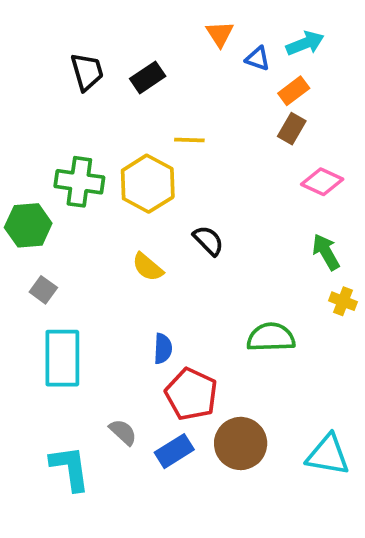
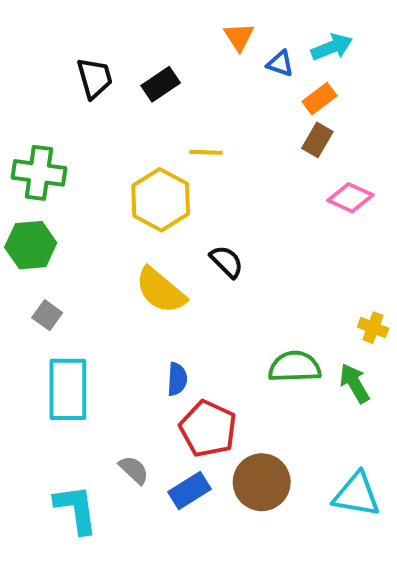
green cross: (79, 182) -> (39, 173), moved
green arrow: (326, 252) -> (354, 383), moved
yellow semicircle: (148, 267) -> (161, 290), size x1.5

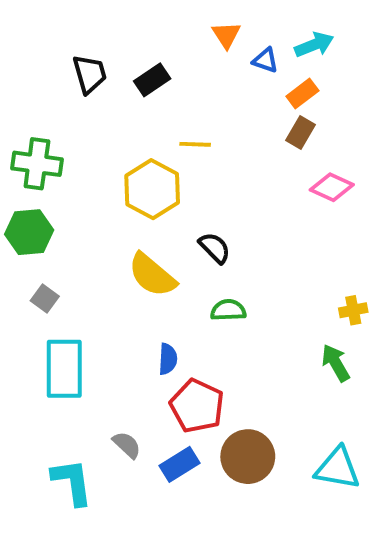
yellow cross: (373, 328) -> (353, 310), turned -32
green semicircle: (295, 367) -> (228, 310), moved, size x0.7

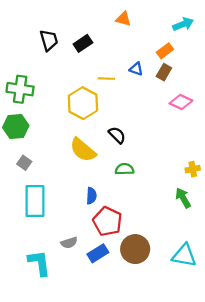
orange triangle: (226, 35) -> (123, 19), turned -42
cyan arrow: (314, 45) -> (183, 24), moved
blue triangle: (265, 60) -> (136, 69), moved
gray semicircle: (127, 445) -> (69, 243), turned 119

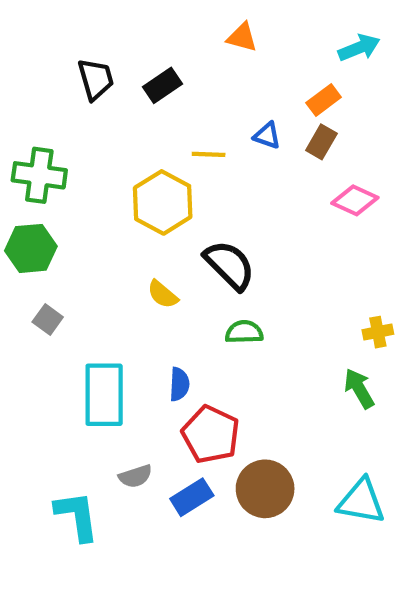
black semicircle: (117, 135) -> (229, 265), size x1.5
yellow semicircle: (83, 150) -> (163, 294), size x0.6
cyan rectangle: (35, 201) -> (104, 395), moved

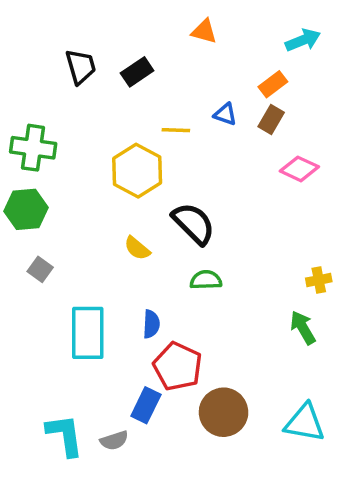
gray semicircle: (135, 476) -> (114, 440), moved
blue rectangle: (192, 497) -> (146, 405), moved, turned -32

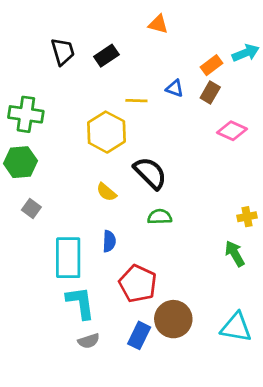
cyan arrow: (303, 40) -> (246, 53), moved
blue semicircle: (151, 324) -> (109, 241), moved
blue rectangle: (146, 405) -> (139, 335), moved
cyan L-shape: (65, 435) -> (80, 303), moved

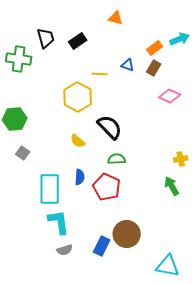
green cross: (26, 114) -> (19, 59), moved
red pentagon: (138, 284) -> (107, 187), moved
cyan triangle: (236, 327) -> (168, 266), moved

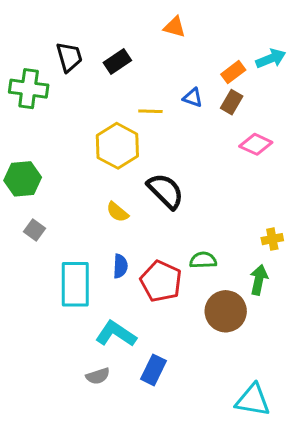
green semicircle: (117, 159) -> (203, 260), moved
green arrow: (172, 186) -> (259, 280), turned 42
cyan L-shape: (59, 222) -> (116, 334), moved, turned -48
brown circle: (127, 234) -> (226, 311), moved

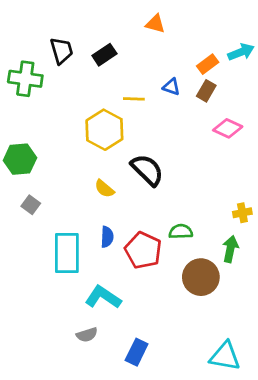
blue rectangle: (153, 370) -> (137, 352), moved

